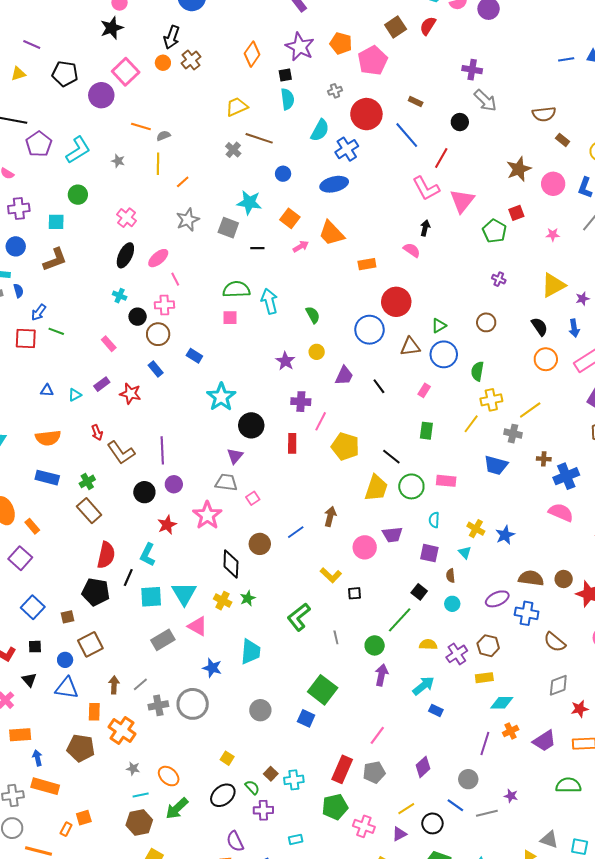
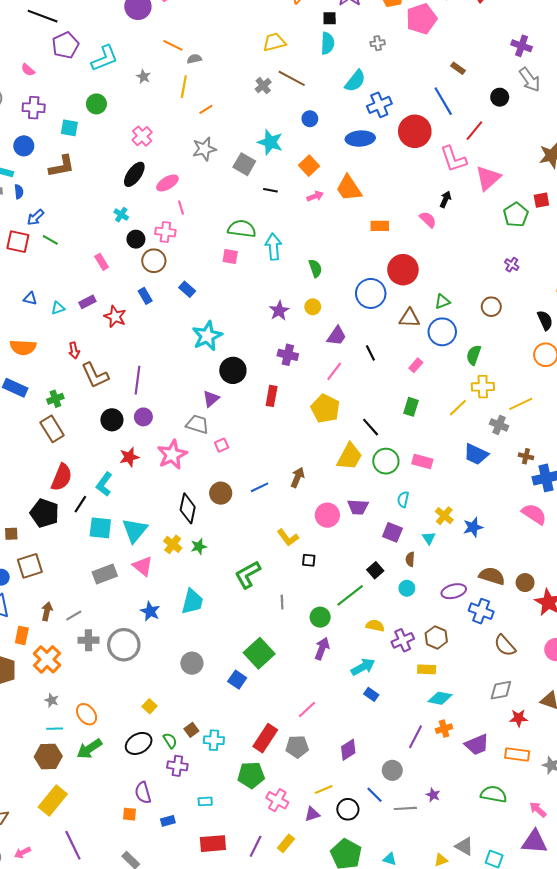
red circle: (366, 114) -> (415, 131), moved
pink line: (321, 421) -> (334, 371), moved

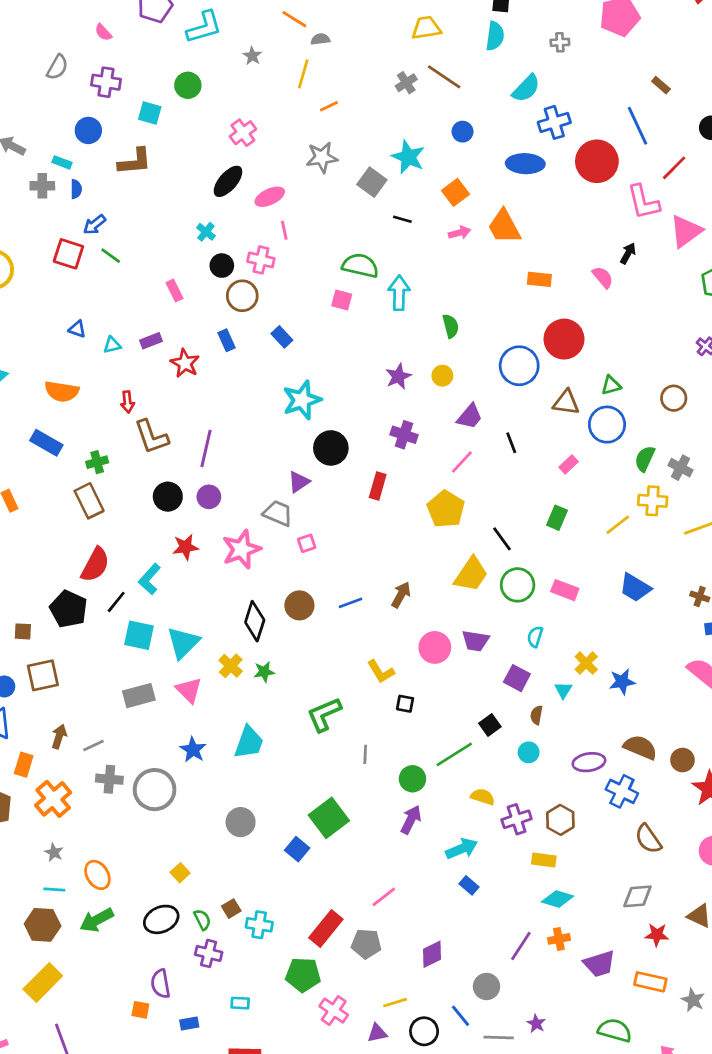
gray cross: (499, 425) -> (681, 468), moved

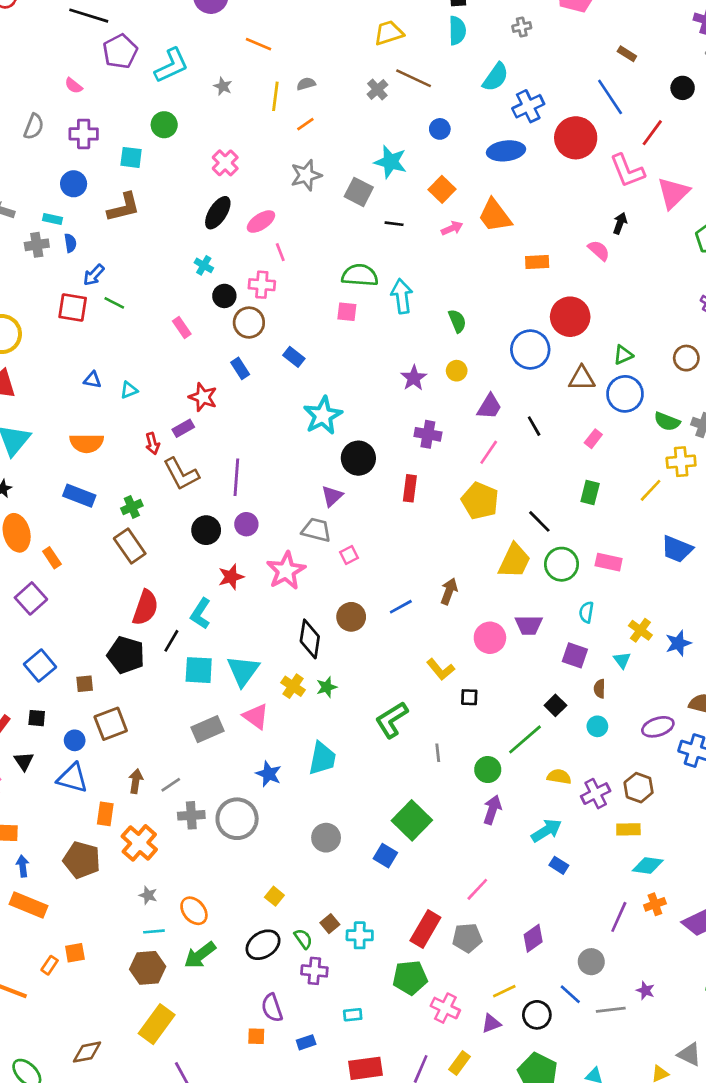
gray semicircle: (320, 39) -> (306, 84), moved
purple rectangle: (151, 341) -> (183, 428), moved
green semicircle: (645, 459) -> (667, 422), turned -85

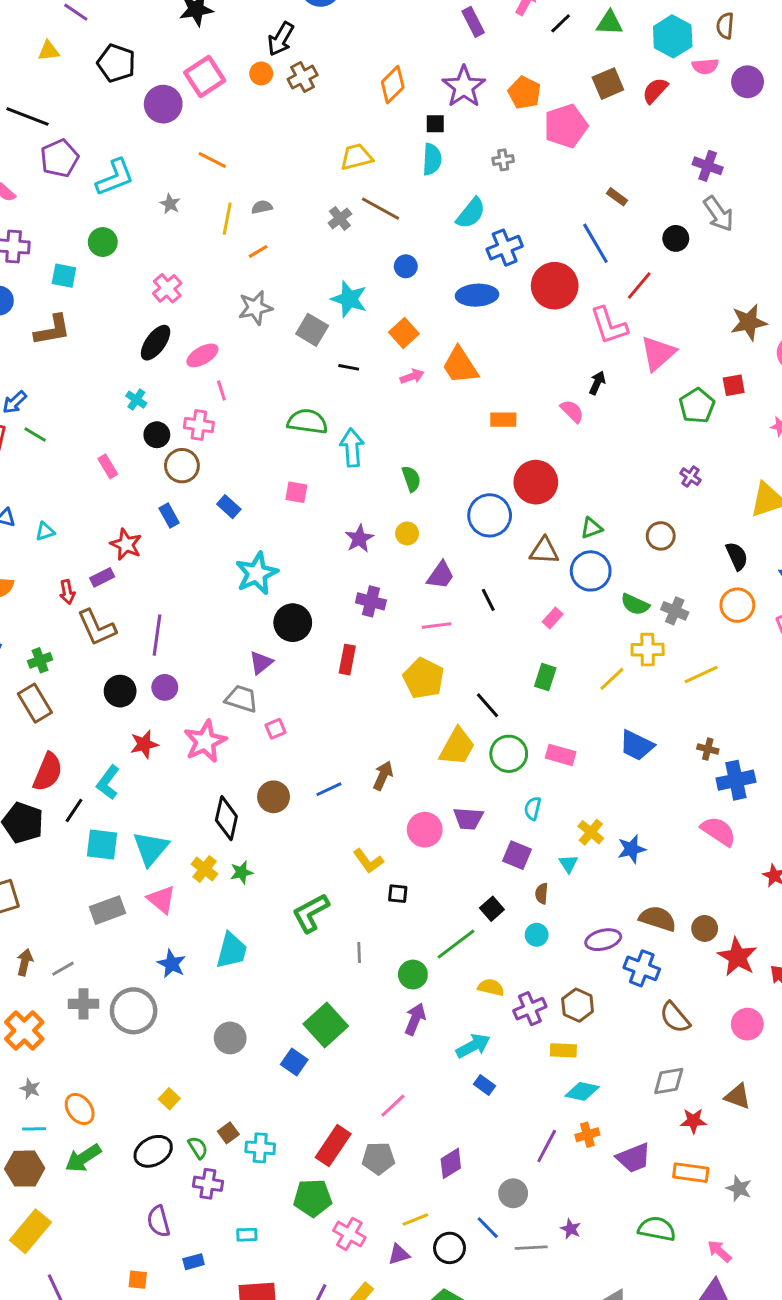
pink square: (347, 312) -> (296, 492), moved
pink line: (489, 452) -> (437, 625), turned 45
orange square: (256, 1036) -> (138, 1280), moved

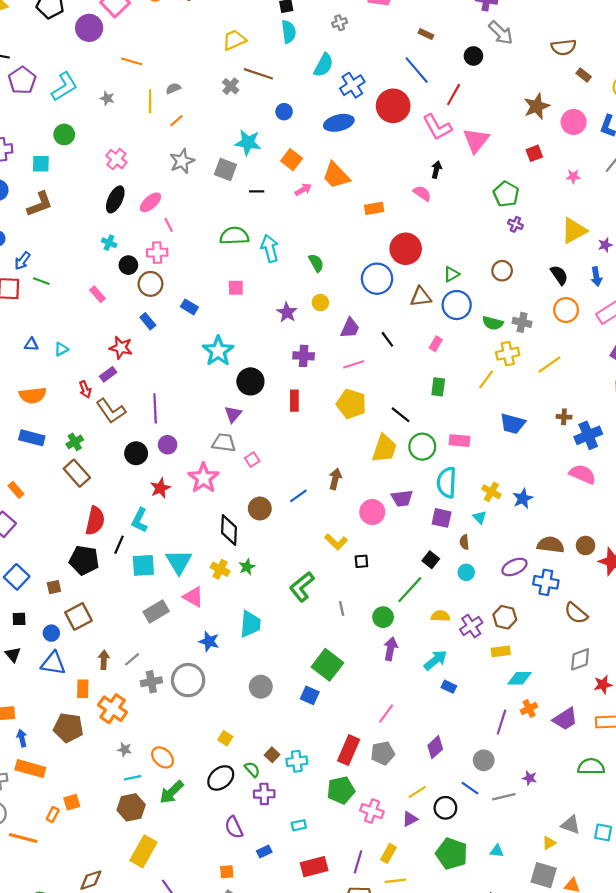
green pentagon: (697, 406) -> (506, 194), moved
cyan semicircle: (533, 808) -> (447, 483), size x1.8

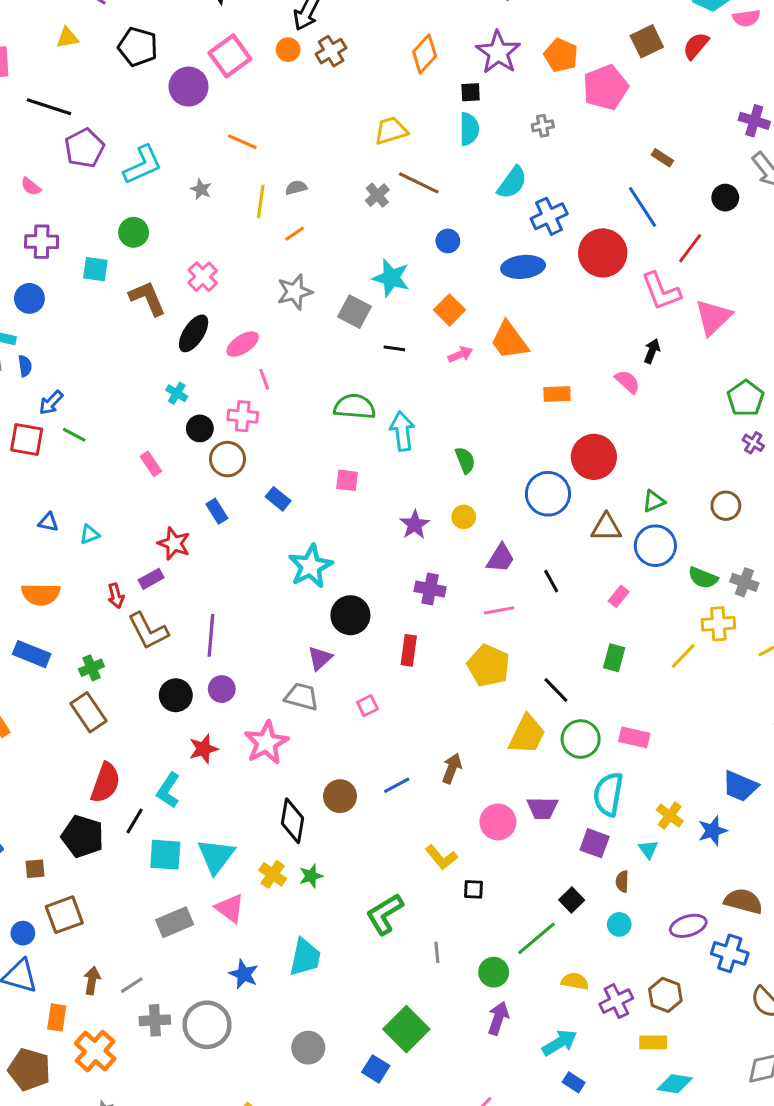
brown L-shape: (40, 204) -> (147, 298), moved, turned -100
blue trapezoid: (513, 424) -> (740, 786), moved
pink square: (252, 460) -> (367, 706), moved

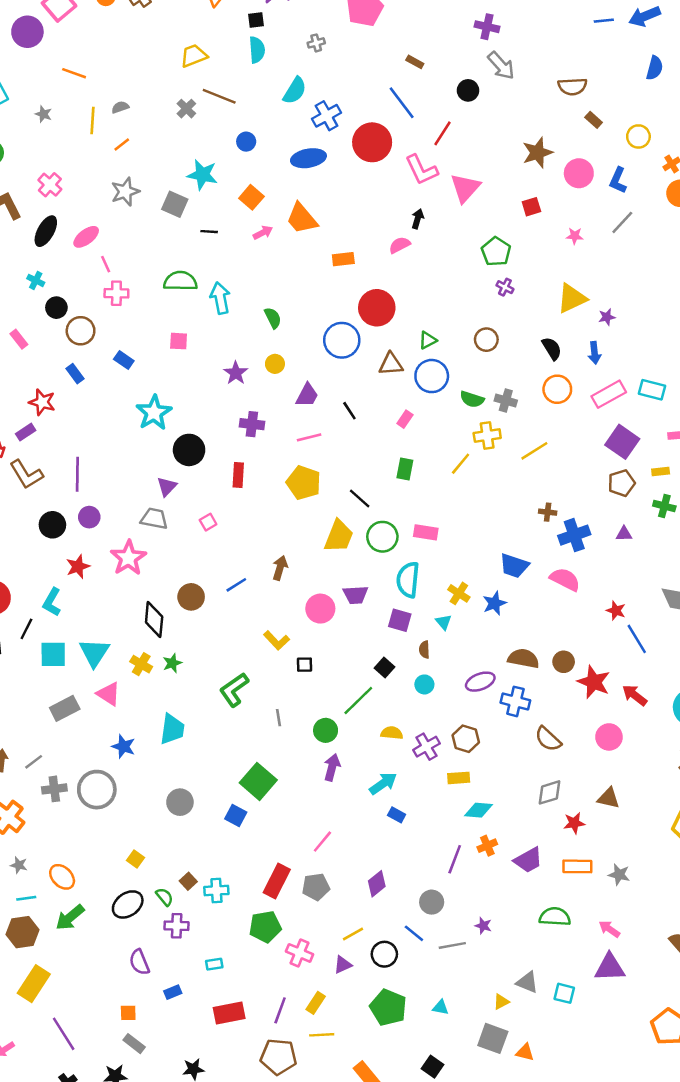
pink semicircle: (627, 382) -> (400, 245), turned -65
pink cross: (243, 416) -> (116, 293), moved

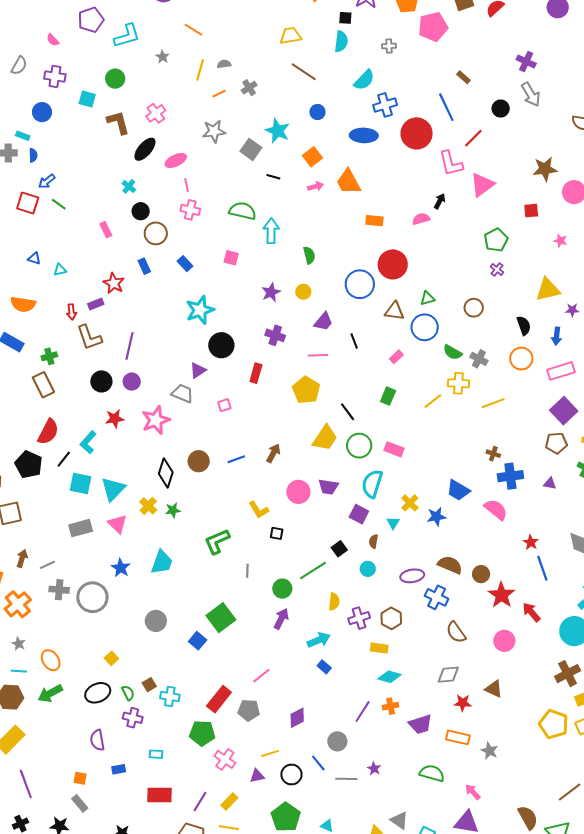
gray cross: (186, 109) -> (249, 88), moved
yellow semicircle: (392, 733) -> (334, 602), turned 78

